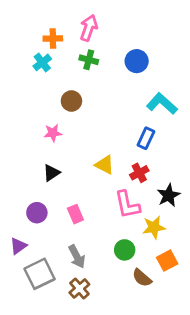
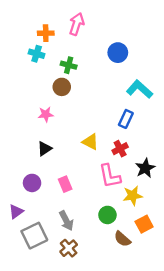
green cross: (89, 60) -> (69, 65), moved
cyan cross: (42, 62) -> (37, 54), turned -35

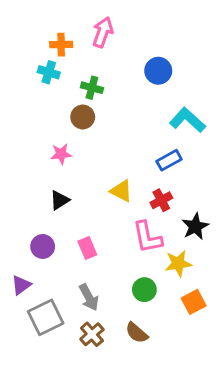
blue rectangle: (126, 119) -> (169, 160), turned 36
brown semicircle: (122, 239) -> (137, 333), moved

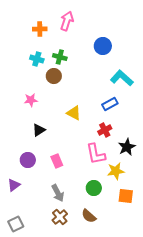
cyan cross: (49, 72) -> (37, 59), moved
pink star: (61, 154) -> (31, 100), moved
yellow triangle: (121, 191) -> (74, 113), moved
orange square: (194, 302) -> (126, 196), turned 35
gray square: (46, 317) -> (16, 224), moved, size x0.7

